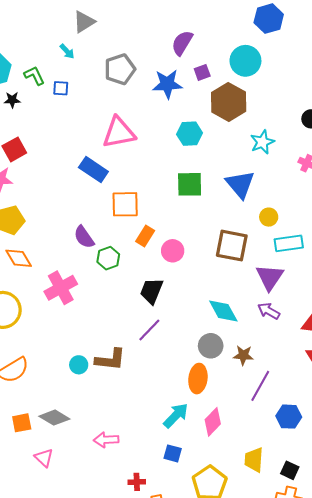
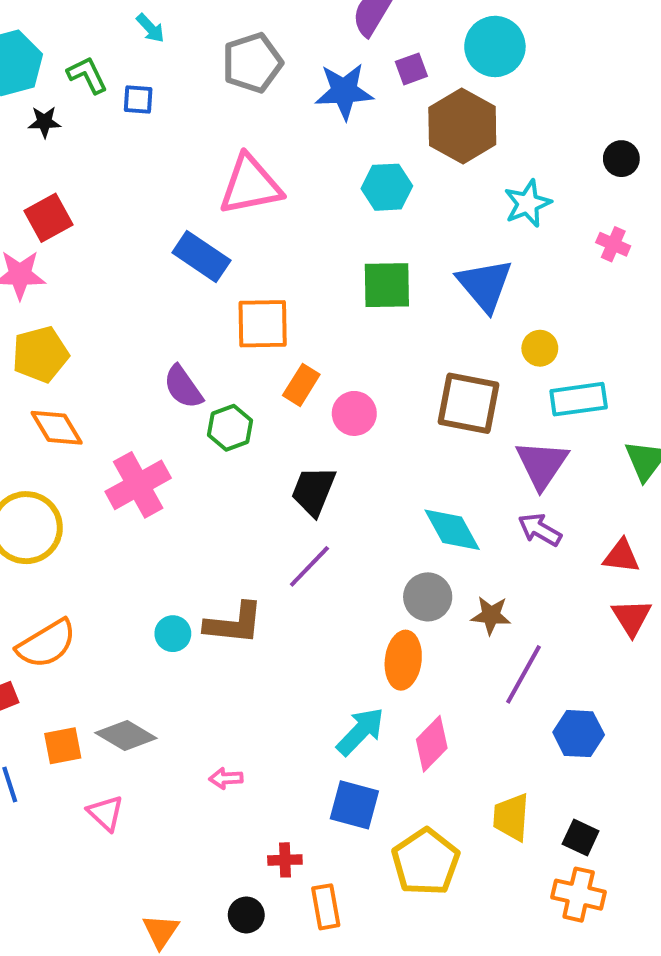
pink arrow: (106, 440) -> (226, 778), size x0.7
blue square: (173, 453) -> (354, 805), size x1.4

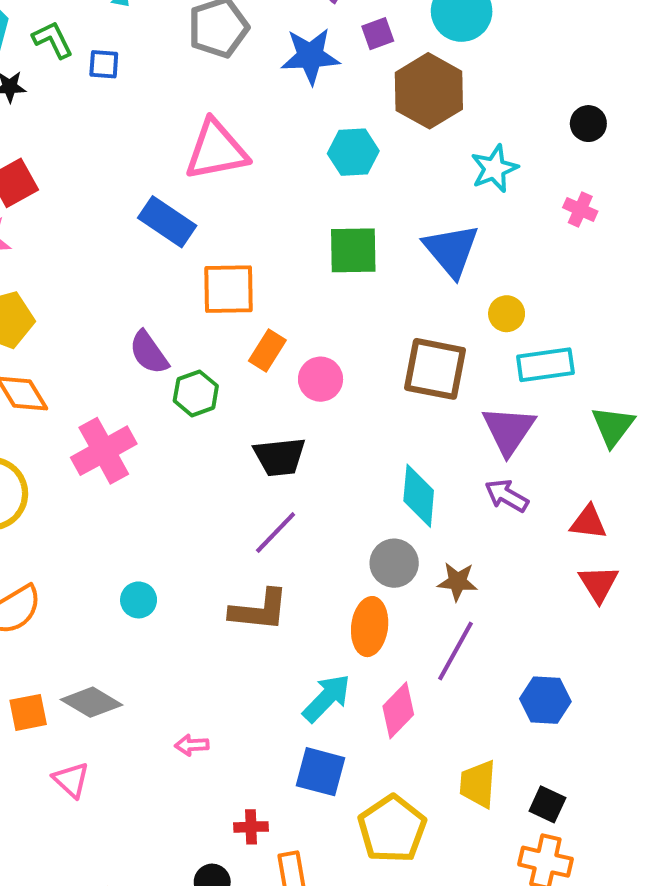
black trapezoid: (314, 491) -> (280, 457), turned -118
cyan diamond: (452, 530) -> (419, 496), turned 34
brown L-shape: (234, 623) -> (259, 610), moved
purple line: (524, 674) -> (455, 651), moved

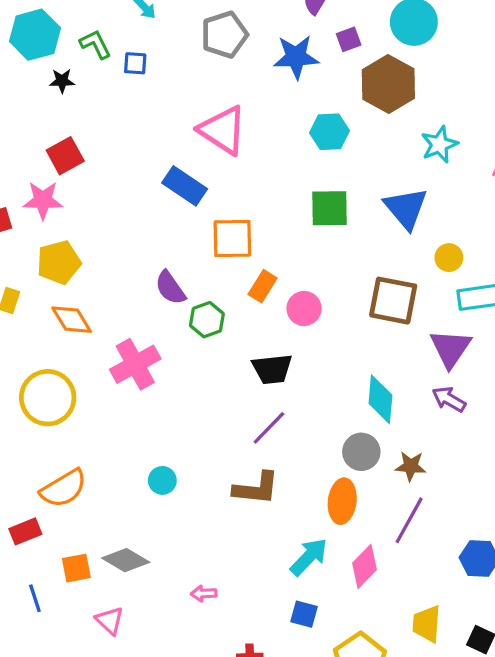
pink triangle: (216, 150) -> (223, 130), turned 44
blue square: (321, 772) -> (304, 614), size x0.7

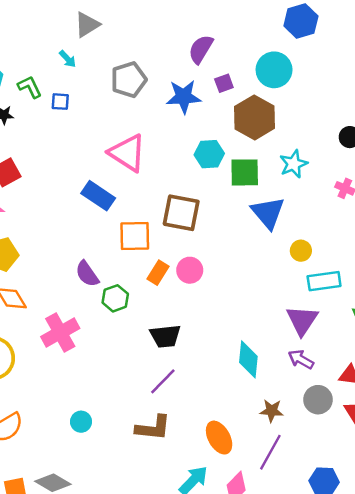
green square: (329, 208) -> (245, 172), moved
brown square: (393, 301) -> (181, 213), moved
pink circle: (304, 309) -> (190, 270), moved
gray circle: (361, 452) -> (318, 400), moved
orange ellipse: (342, 501) -> (219, 438), turned -36

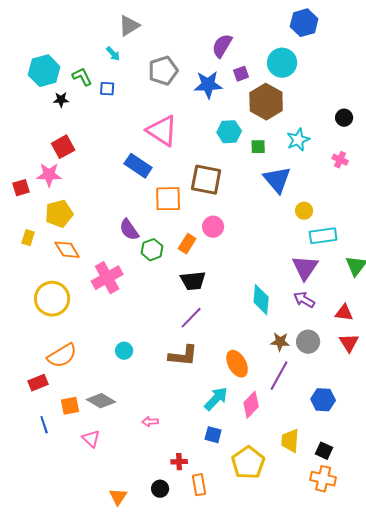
green square: (245, 172) -> (258, 147), size x0.6
orange rectangle: (158, 273) -> (187, 244), moved
gray circle: (318, 400) -> (308, 342), moved

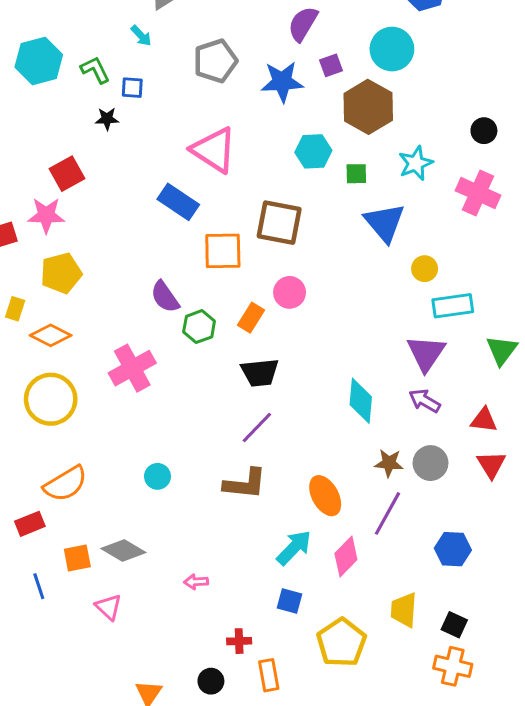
black star: (61, 100) -> (107, 119), moved
pink cross: (340, 160) -> (478, 193), size x1.8
orange diamond: (67, 250) -> (51, 335), moved, turned -32

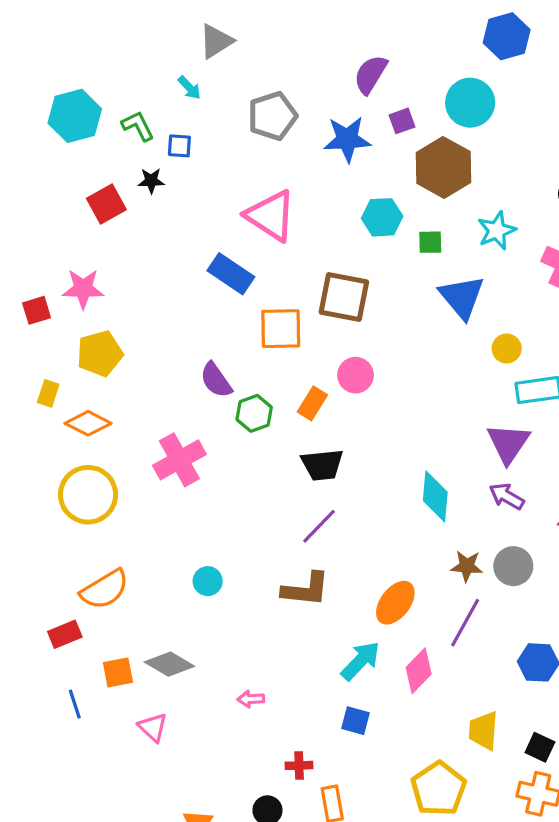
red square: (67, 174) -> (106, 204), moved
orange ellipse: (325, 496) -> (395, 603), turned 66
yellow pentagon: (341, 643) -> (439, 789), moved

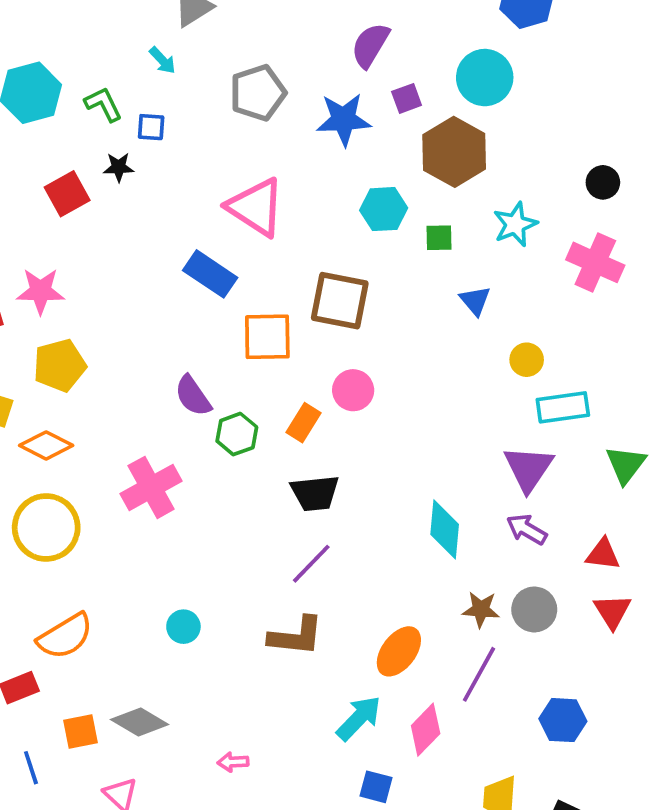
blue triangle: (462, 297) -> (475, 301), size x0.6
blue square: (355, 721) -> (376, 787), moved

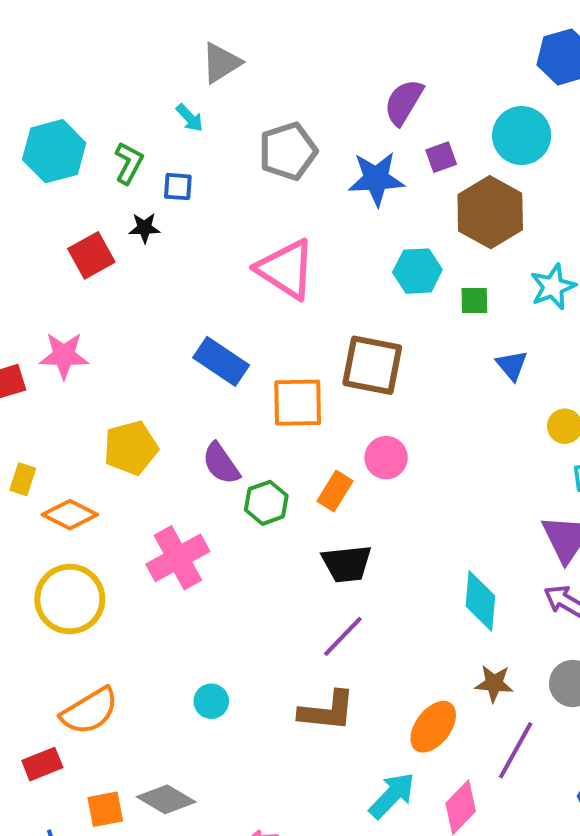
green L-shape: (103, 104) -> (129, 163), turned 54
blue rectangle: (210, 274) -> (221, 361), moved
yellow pentagon: (60, 365) -> (131, 448), moved
brown star: (481, 609) -> (494, 684), moved

